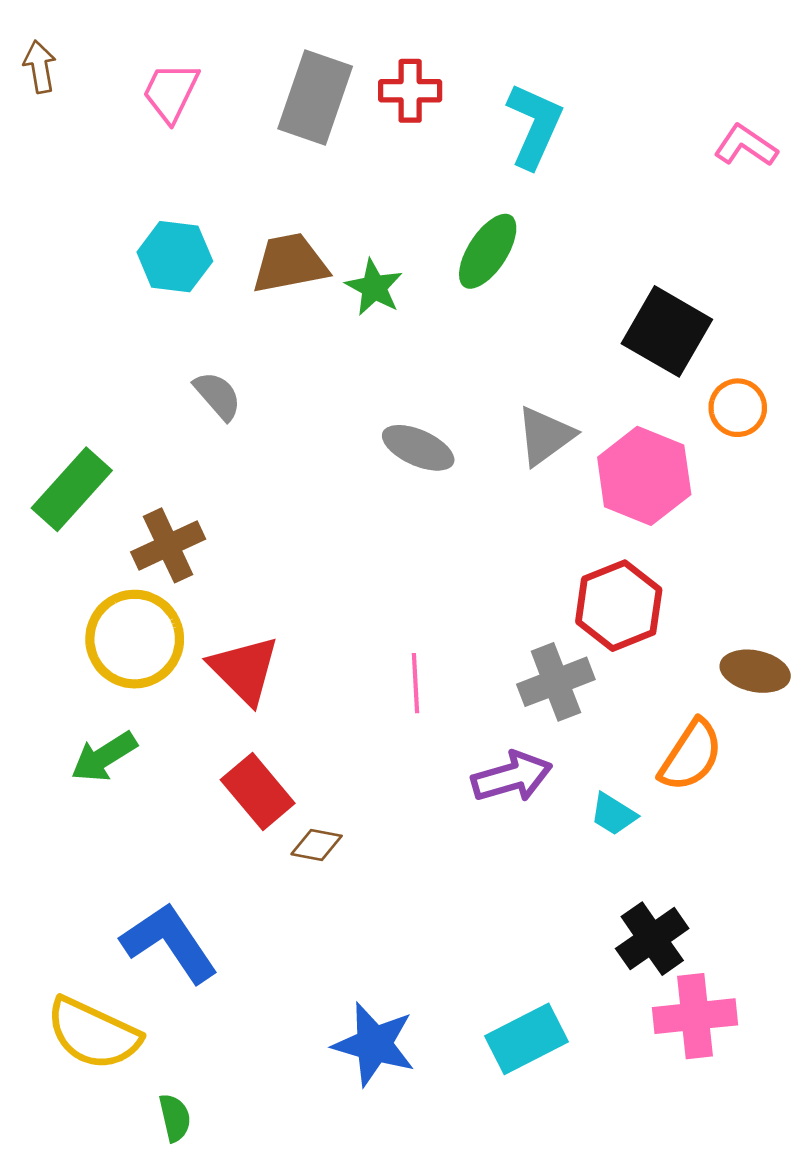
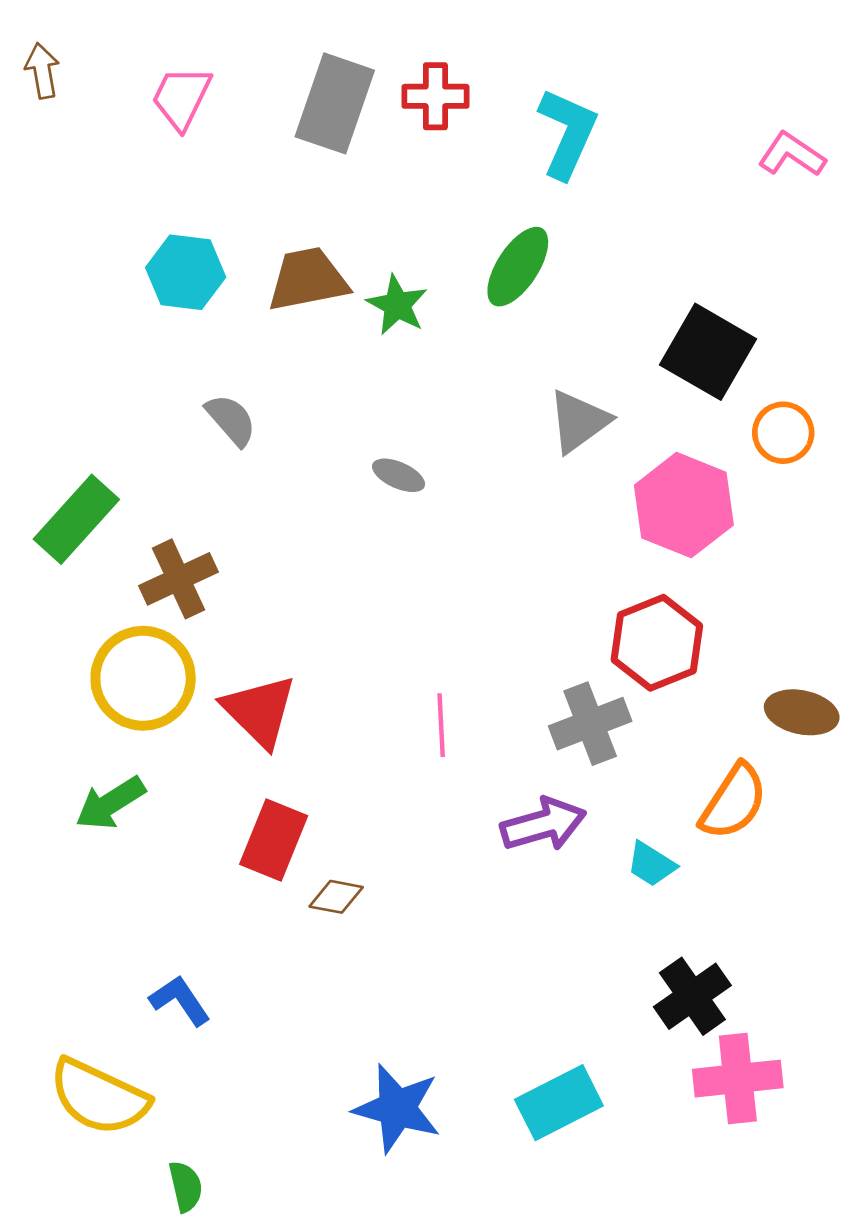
gray triangle: (545, 436) -> (579, 421), moved
gray ellipse: (418, 448) -> (399, 475), moved, size x0.7
red rectangle: (258, 791) -> (274, 840), turned 62
blue L-shape: (169, 943) -> (180, 1000), size x0.6

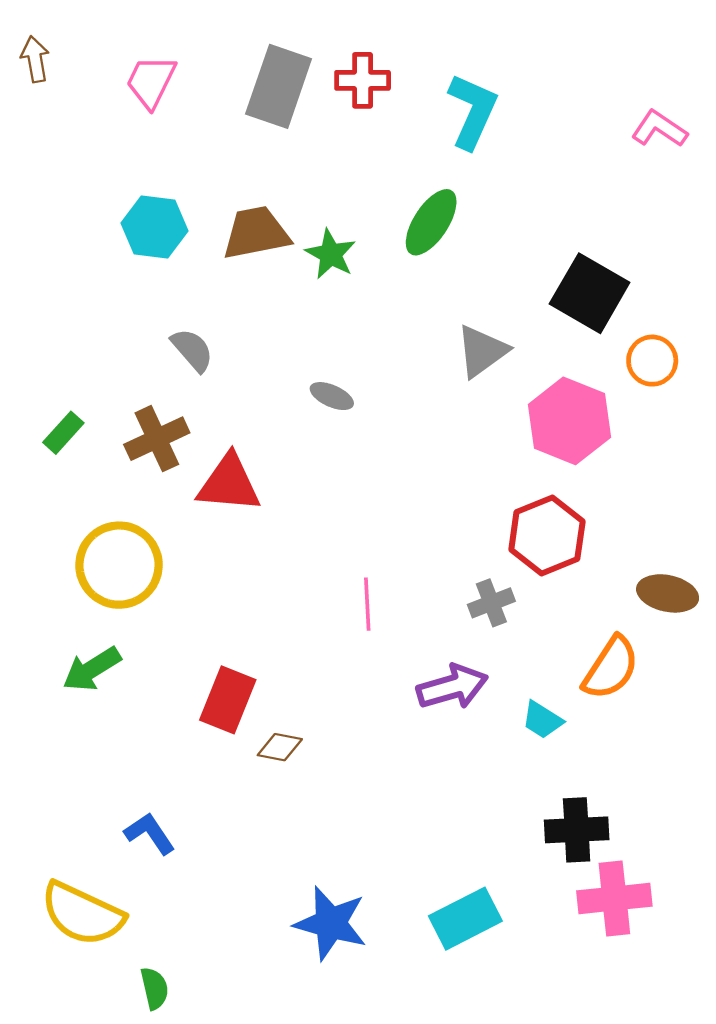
green rectangle: (76, 519) -> (63, 433), size x0.6
brown cross: (179, 579) -> (157, 439), moved
red triangle: (259, 711) -> (229, 484), moved, turned -40
gray cross: (590, 724) -> (491, 603), size x0.7
black cross: (692, 996) -> (577, 830), turned 32

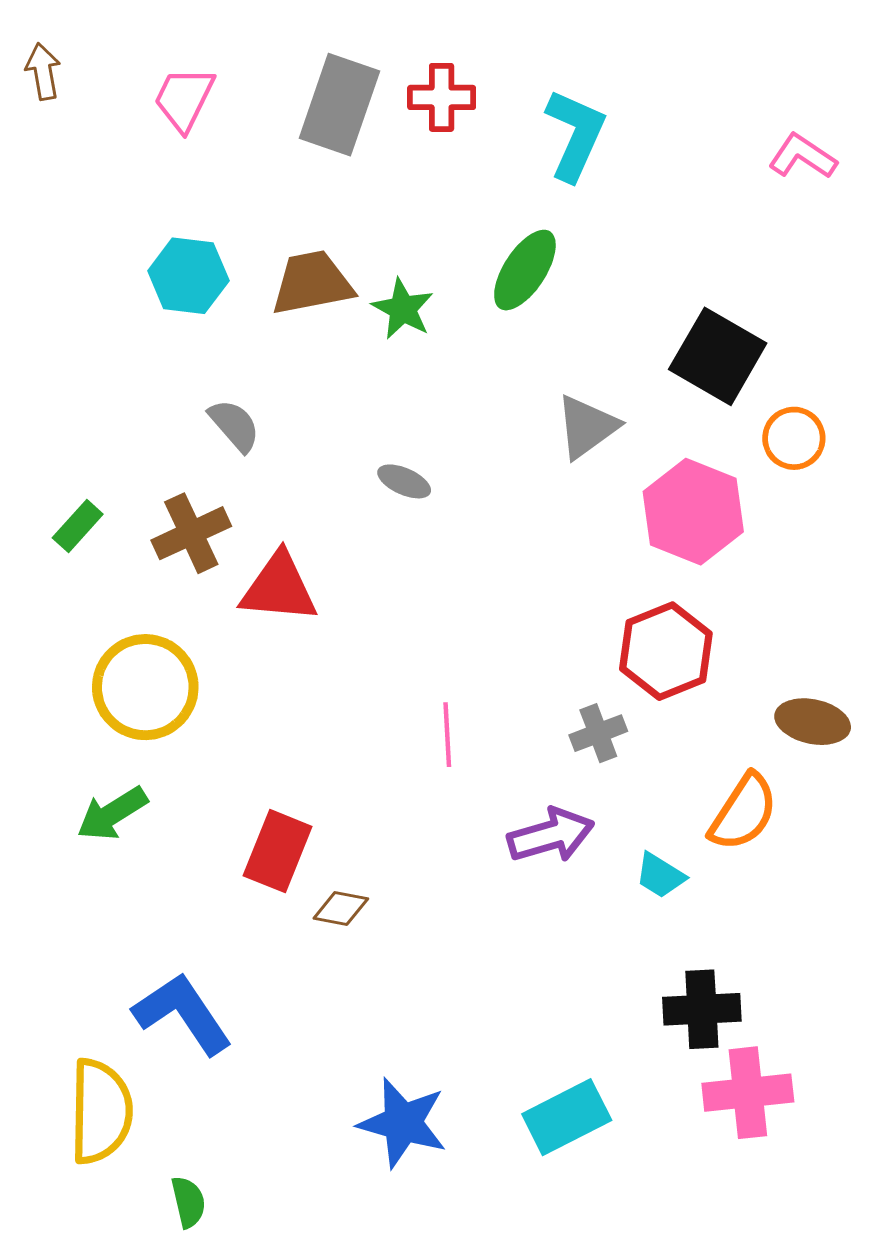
blue L-shape: (150, 833) -> (183, 1014), size x1.6
yellow semicircle: (82, 914) -> (101, 1111), turned -114

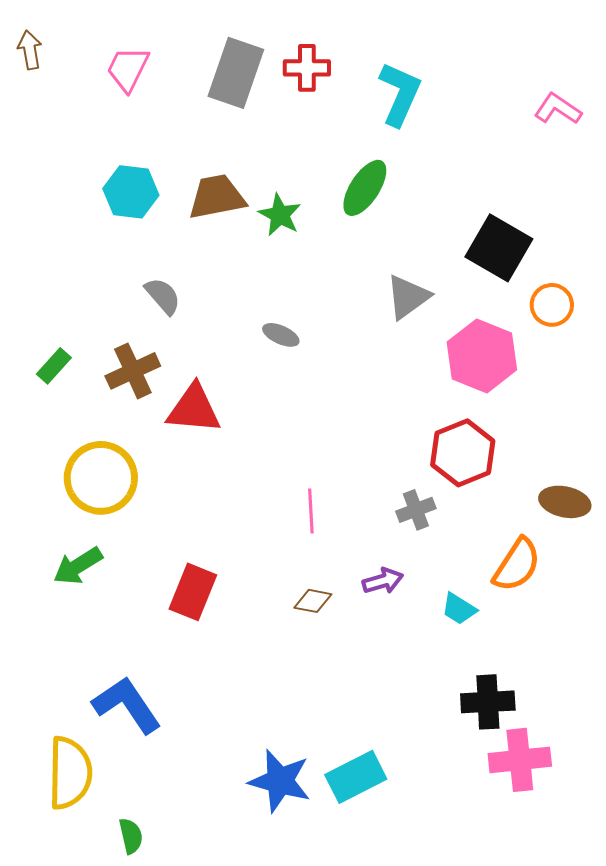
purple arrow: (551, 835) -> (383, 581), size x0.7
brown diamond: (341, 909) -> (313, 601), moved
cyan rectangle: (567, 1117) -> (356, 777), moved

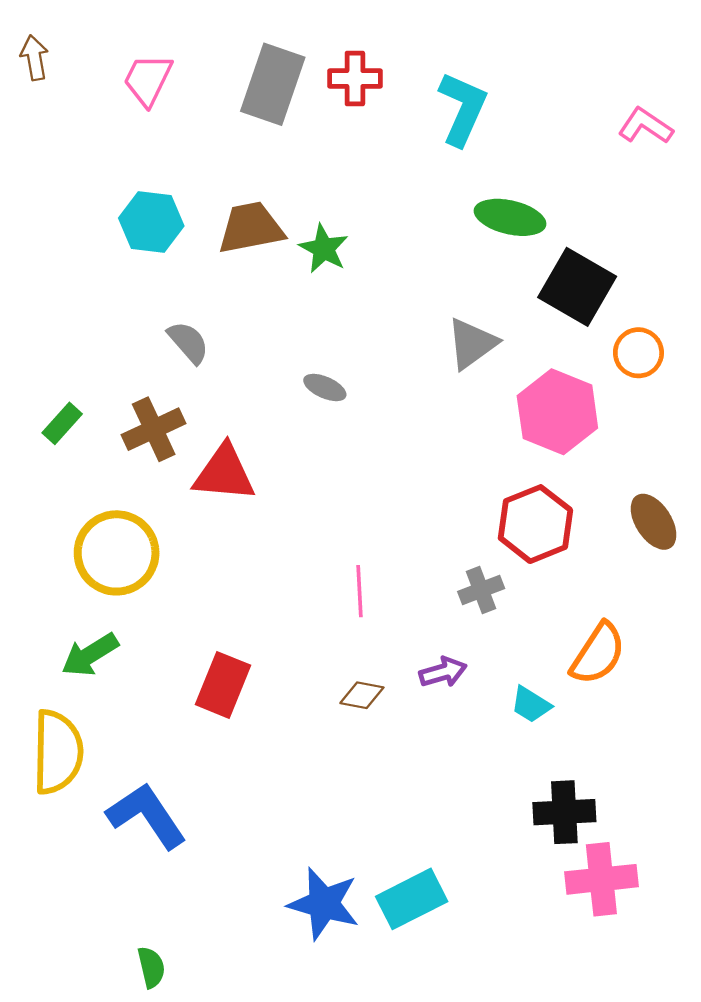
green ellipse: (365, 188) -> (510, 217), moved, turned 70
brown ellipse: (565, 502) -> (654, 522), moved, turned 45
yellow semicircle: (70, 773) -> (58, 752), moved

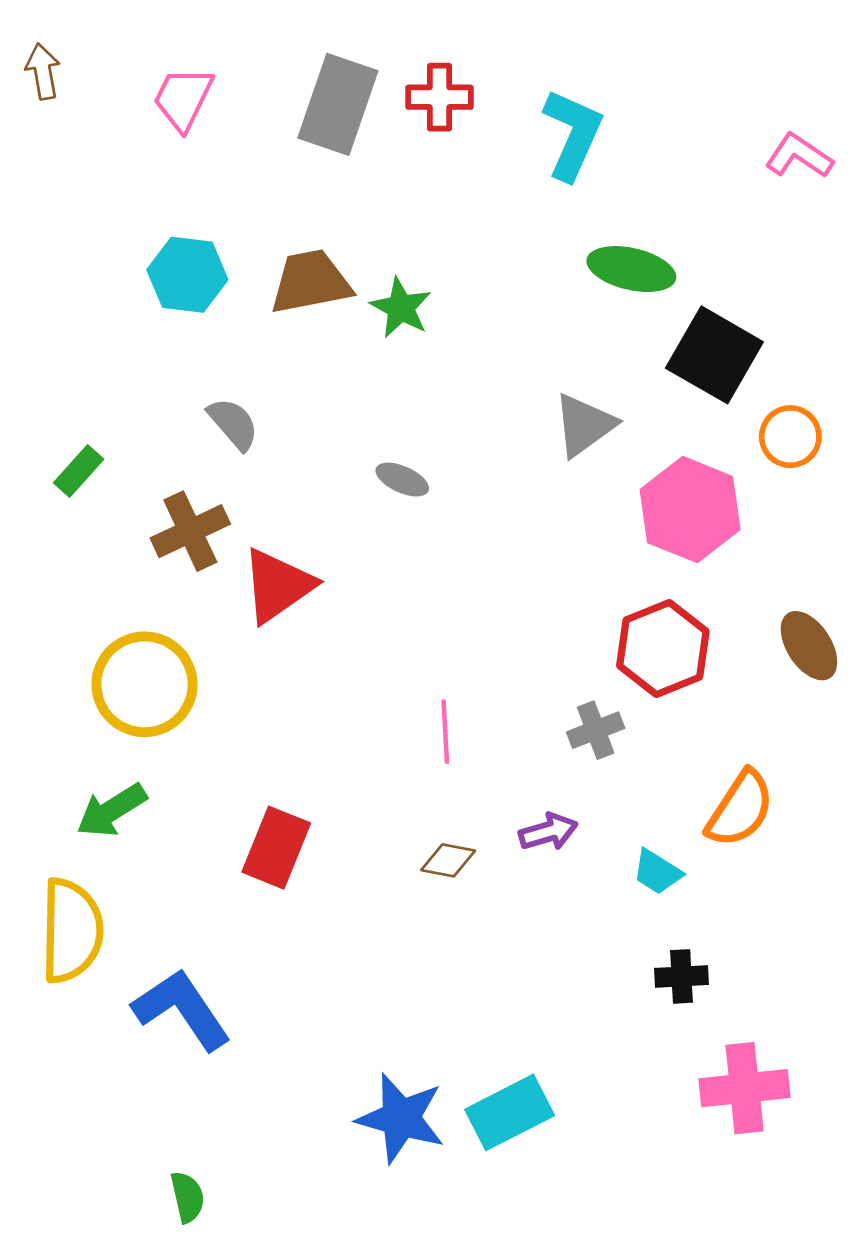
green rectangle: (62, 423) -> (79, 471), moved
red triangle: (224, 473) -> (278, 586), turned -40
black cross: (564, 812) -> (682, 976), moved, size x0.7

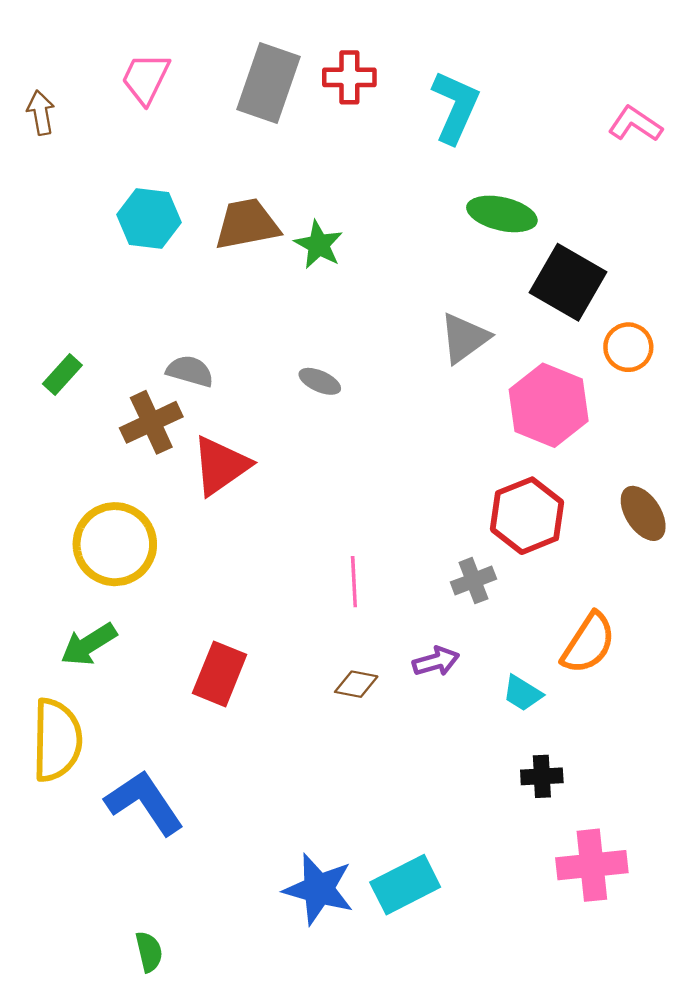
brown arrow: (43, 71) -> (41, 113), moved
gray semicircle: (233, 424) -> (190, 371), moved, turned -33

